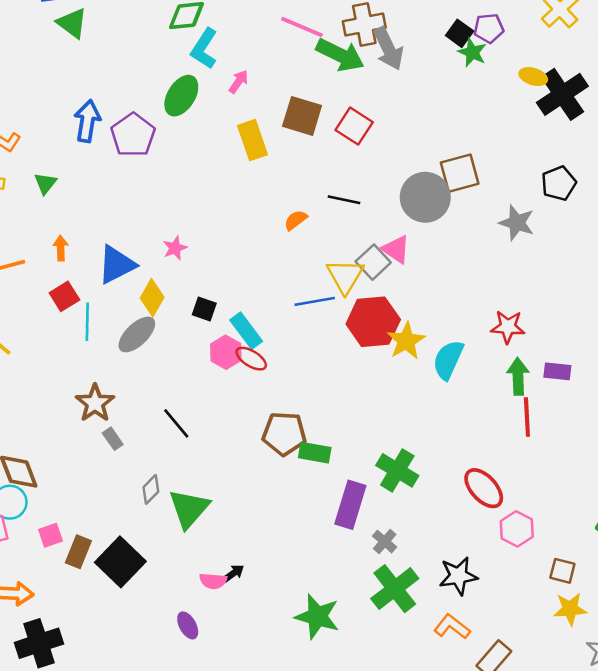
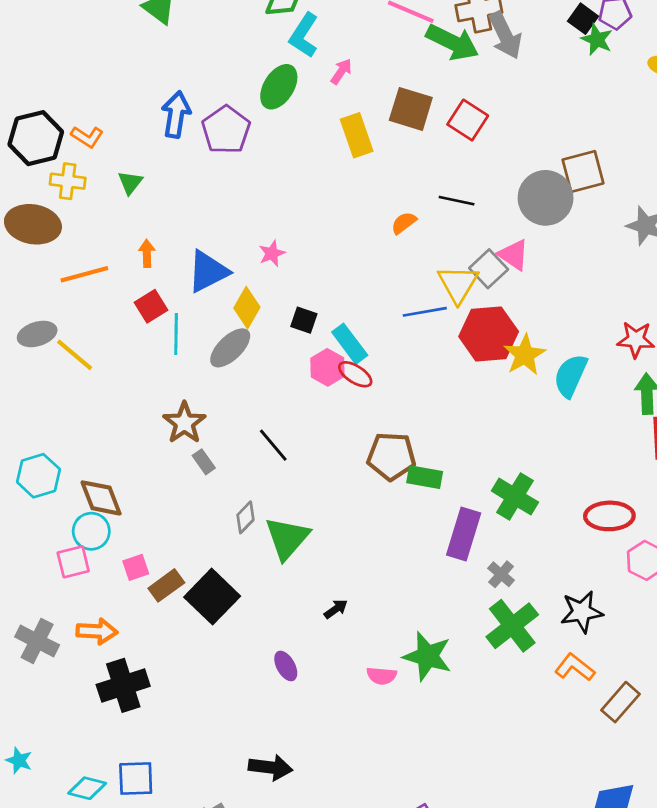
red ellipse: (484, 488) -> (609, 516), turned -48
brown rectangle: (78, 552) -> (166, 585), turned 32
pink semicircle: (213, 581) -> (382, 676), moved

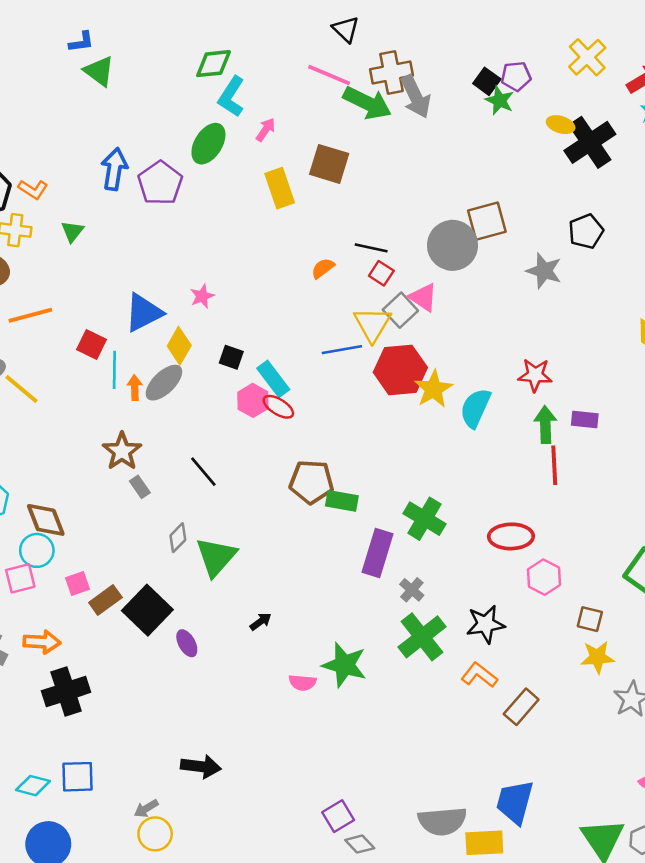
red square: (468, 120) -> (381, 273), moved, size x0.7
orange arrow: (147, 253) -> (135, 388), moved
red square: (151, 306) -> (91, 344), turned -32
purple ellipse: (286, 666) -> (187, 643), moved

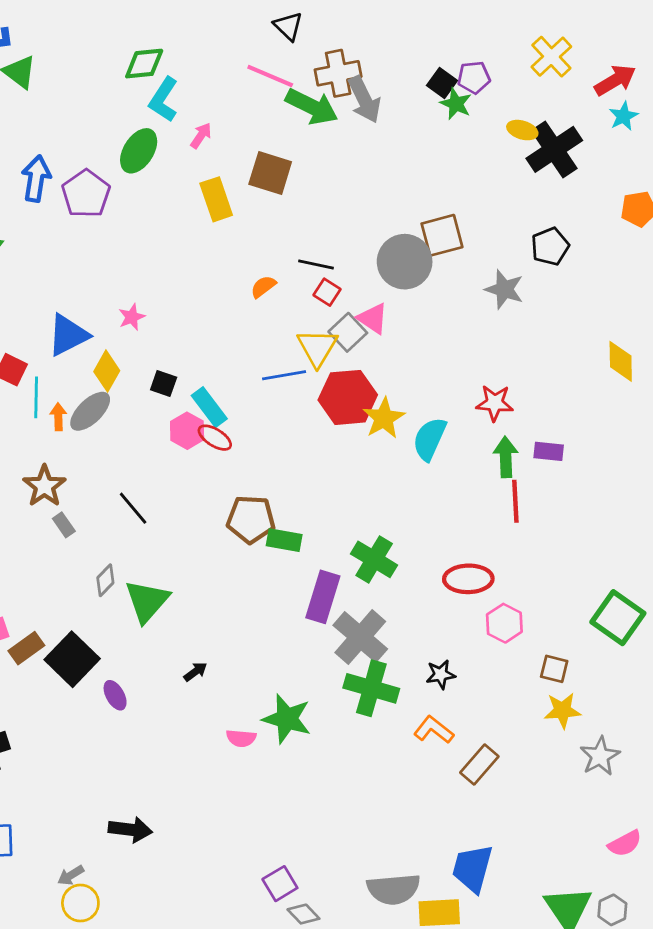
gray cross: (412, 590) -> (360, 637), size x2.0
black star: (486, 624) -> (441, 674), size x0.7
green cross: (422, 637) -> (371, 688), turned -36

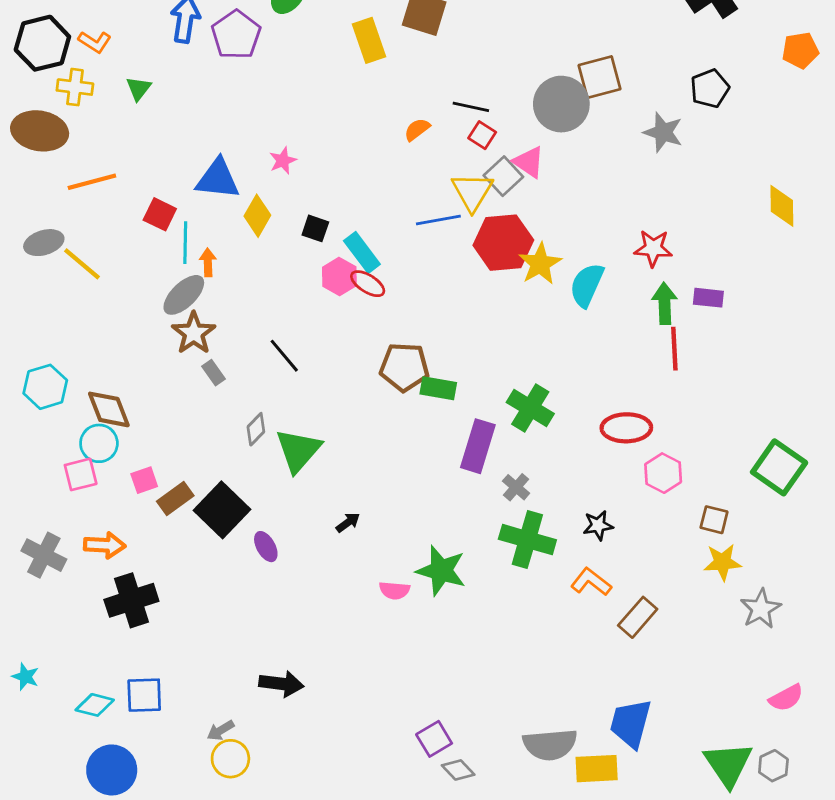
blue triangle: (68, 335) -> (218, 179), turned 33
gray ellipse: (90, 411) -> (184, 295), moved
gray cross: (360, 637) -> (516, 487), size x0.5

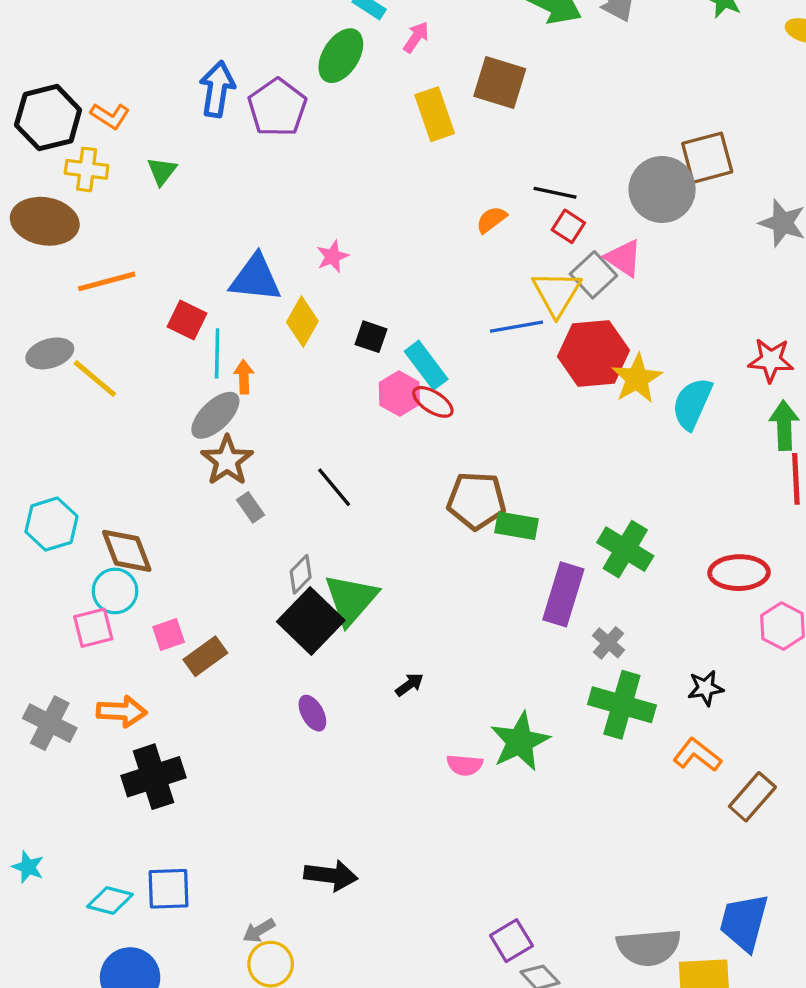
black square: (222, 510) -> (311, 621), moved
green star: (441, 571) -> (520, 742), turned 30

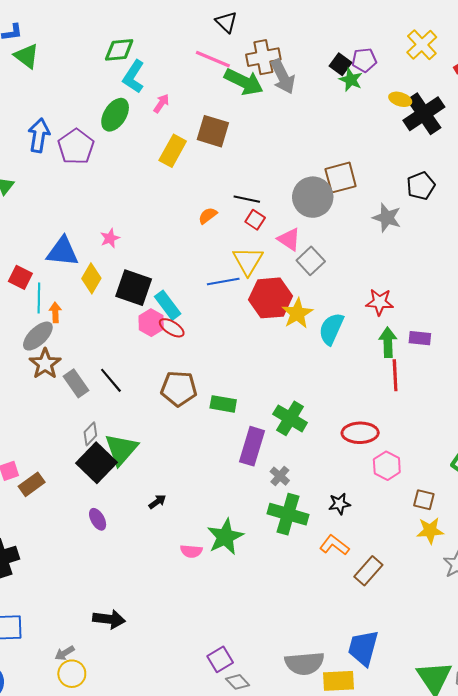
yellow rectangle: (435, 114) -> (173, 151), turned 48
gray square: (593, 275) -> (311, 261), moved
black square: (371, 337) -> (134, 288), size x1.8
brown pentagon: (476, 501) -> (179, 389), moved
gray rectangle: (251, 507) -> (76, 383), moved, size x1.5

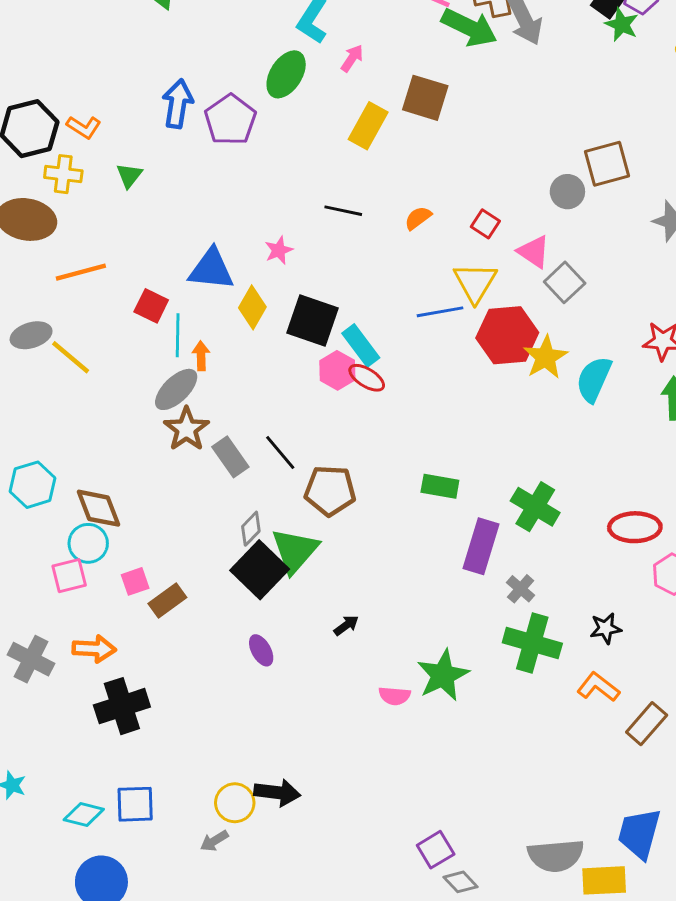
gray circle: (313, 197) -> (567, 192), size x0.6
black line: (247, 199) -> (343, 211), moved
brown pentagon: (179, 389) -> (330, 491), moved
yellow circle: (72, 674) -> (235, 803), moved

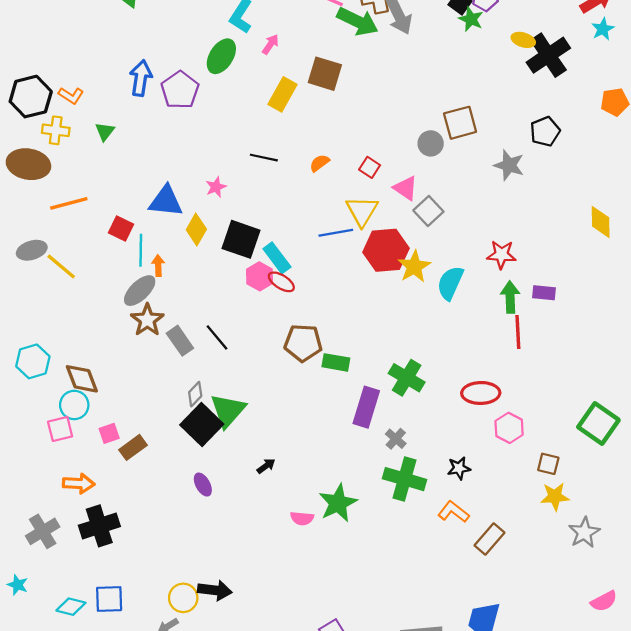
brown pentagon: (330, 491) -> (303, 343), moved
gray cross: (31, 659) -> (43, 531), moved, turned 32

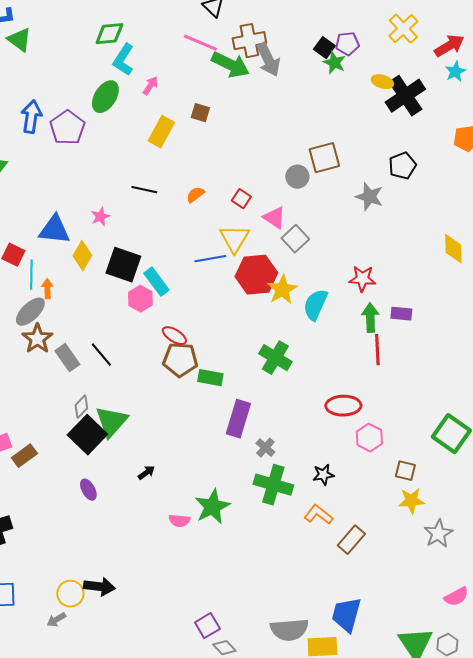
brown square: (325, 74) -> (200, 113), size x0.6
red ellipse: (281, 282) -> (174, 336), moved
green cross: (407, 378) -> (275, 358), moved

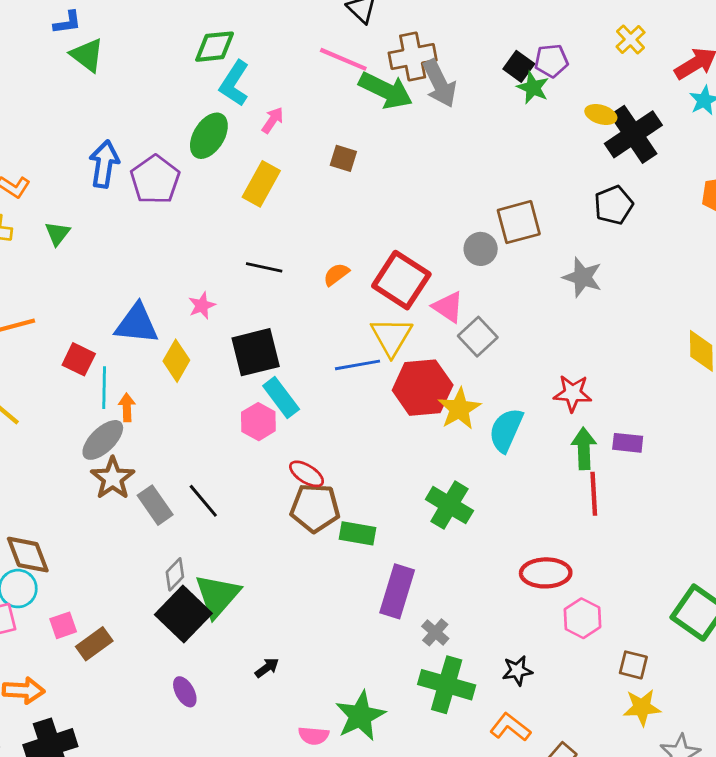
yellow cross: (403, 29) -> (631, 40), size x0.7
yellow rectangle: (161, 132) -> (261, 184), moved
black pentagon: (402, 166) -> (614, 205), moved
red square: (241, 199) -> (401, 280), size x2.0
black square: (123, 265) -> (256, 352), moved, turned -33

